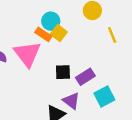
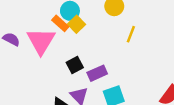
yellow line: (112, 35) -> (131, 34), turned 35
black square: (63, 72) -> (75, 65), turned -35

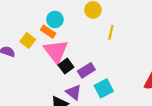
yellow square: (76, 24) -> (28, 41), moved
pink triangle: (41, 41) -> (56, 51), moved

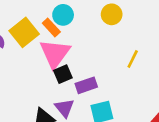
yellow line: (111, 32) -> (133, 59), moved
yellow square: (28, 41) -> (24, 32), size x1.5

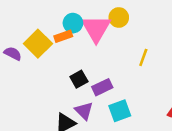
orange rectangle: (51, 28) -> (63, 36), turned -60
pink triangle: (55, 53) -> (96, 29), moved

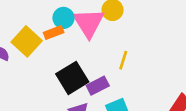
yellow line: (143, 57) -> (123, 60), moved
black square: (79, 79) -> (72, 78), size x1.6

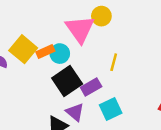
cyan circle: (63, 18) -> (60, 54), moved
orange rectangle: (54, 32) -> (45, 52), moved

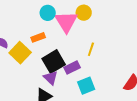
yellow square: (23, 49) -> (20, 53), moved
cyan circle: (60, 54) -> (48, 13), moved
purple triangle: (75, 112) -> (51, 78), moved

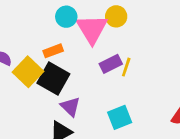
black square: (54, 62) -> (53, 78), moved, turned -30
purple rectangle: (72, 67) -> (111, 64), moved

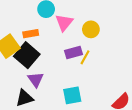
yellow circle: (116, 16) -> (91, 29), moved
pink triangle: (92, 29) -> (64, 23), size x0.7

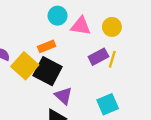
pink triangle: (64, 23) -> (81, 26), turned -48

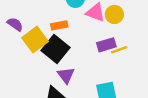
yellow circle: (112, 27) -> (114, 14), moved
yellow line: (112, 59) -> (119, 50), turned 42

